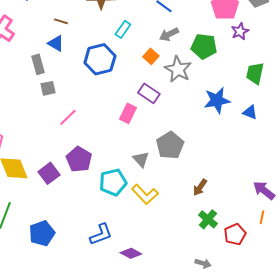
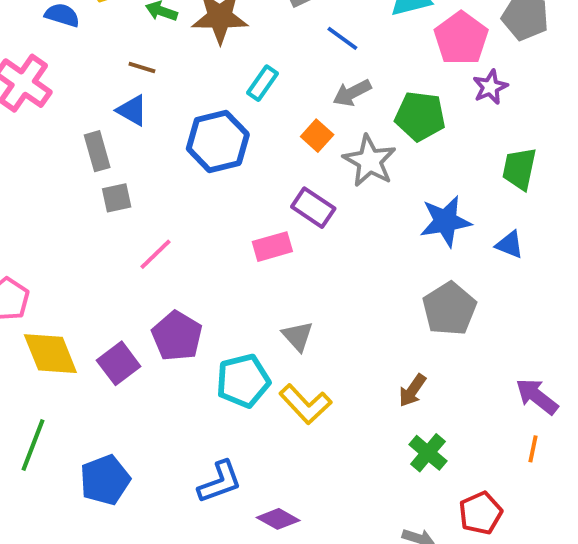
pink rectangle: (128, 113) -> (272, 247), turned 48
gray pentagon: (170, 145) -> (449, 309), moved
red pentagon: (235, 234) -> (480, 513), moved

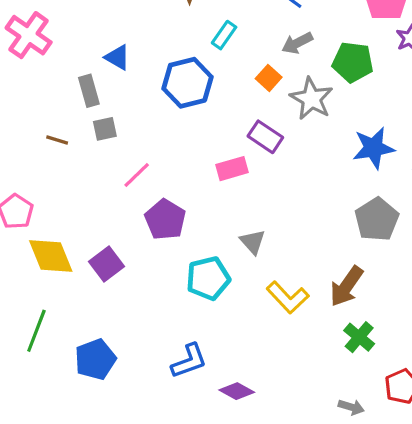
brown line: (142, 68) -> (57, 140), moved
purple pentagon: (177, 336) -> (165, 219), moved
brown arrow: (412, 391) -> (346, 286), size x1.5
yellow L-shape: (305, 404) -> (288, 297), moved

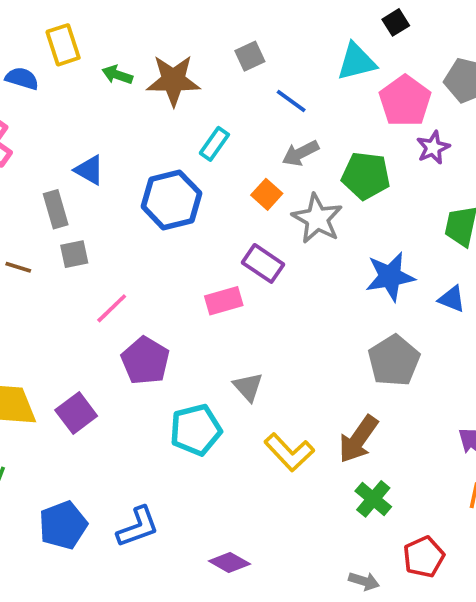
blue L-shape: (189, 361) -> (138, 527), moved

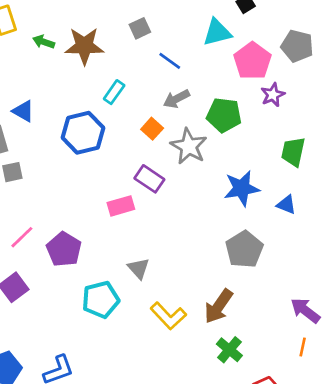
pink line: (112, 308) -> (22, 237), moved

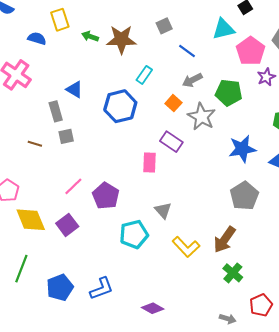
pink rectangle: (121, 206) -> (149, 162), turned -72

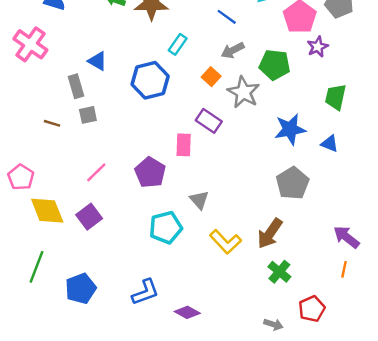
purple pentagon: (106, 196) -> (150, 172), moved
blue L-shape: (102, 289) -> (145, 292), moved

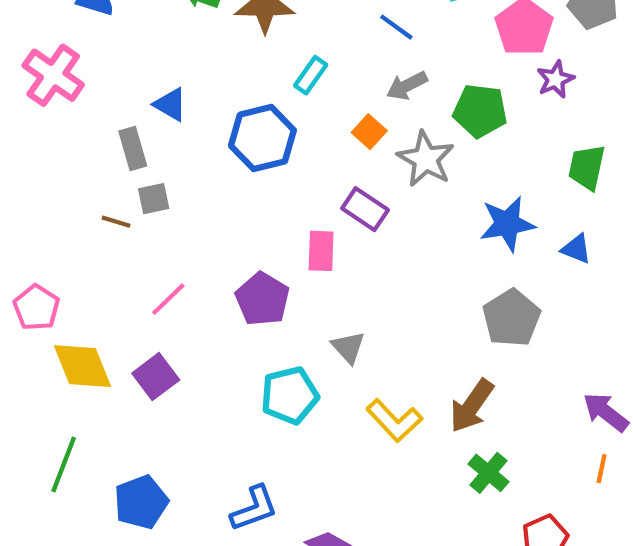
brown line: (52, 123) -> (116, 222), moved

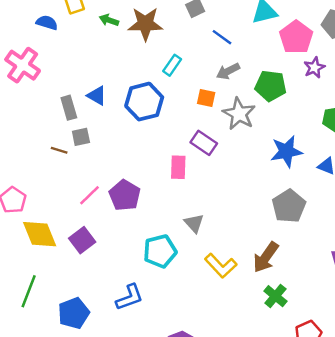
blue triangle: (170, 104) -> (97, 96), moved
orange square: (369, 132) -> (206, 98), turned -30
purple pentagon: (262, 299) -> (125, 195), moved
blue L-shape: (254, 508) -> (130, 297), moved

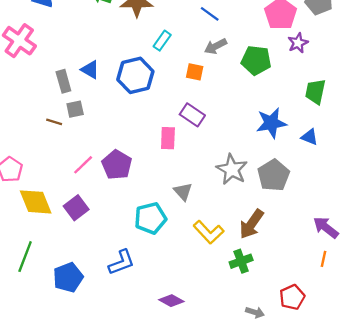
gray star: (239, 114) -> (232, 169), moved
green cross: (275, 296) -> (241, 261), moved, turned 30

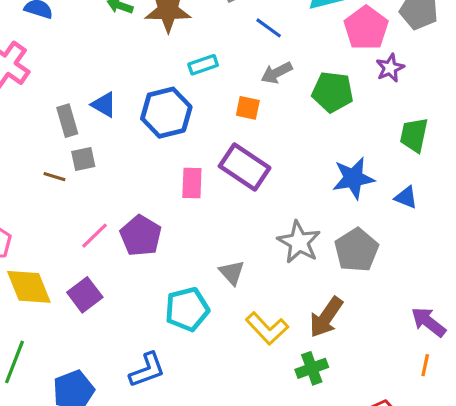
cyan rectangle: (162, 41) -> (203, 65), turned 36
purple rectangle: (192, 115) -> (245, 167), size x1.4
pink rectangle: (168, 138) -> (192, 183), moved

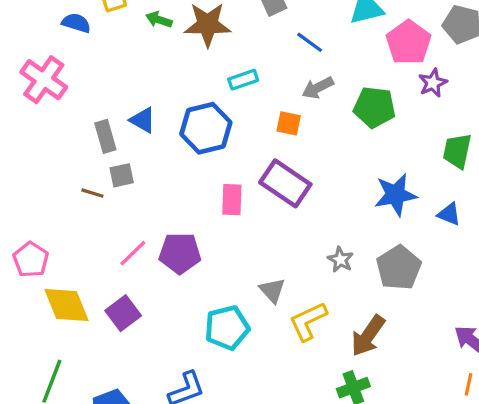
purple pentagon: (141, 236) -> (180, 253), turned -30
gray star: (299, 242) -> (340, 260), size x0.6
yellow L-shape: (267, 328) -> (308, 321), moved, turned 108

